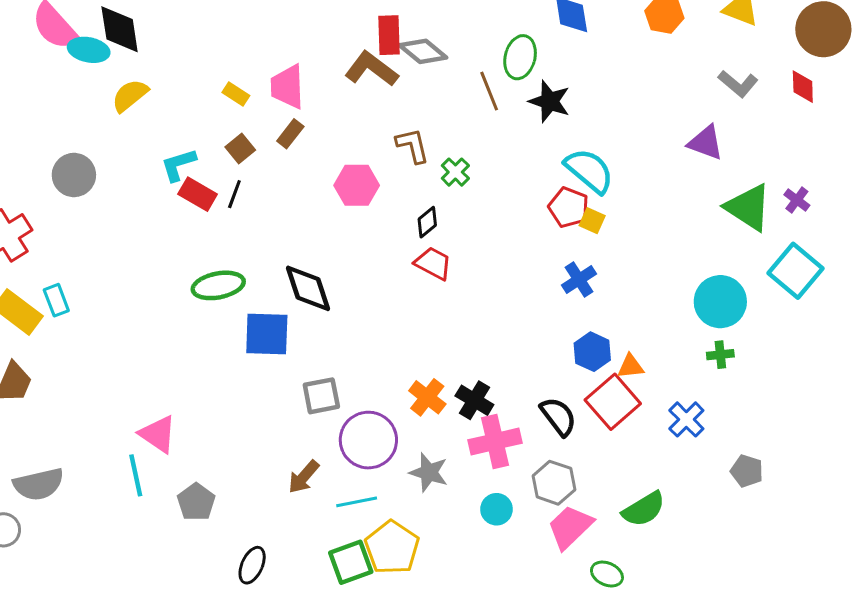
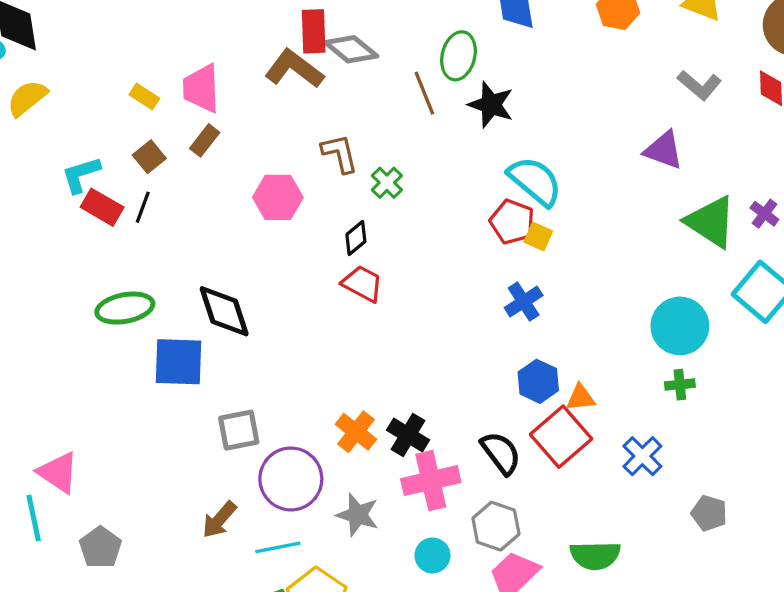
green semicircle: (644, 509) -> (595, 555), turned 30

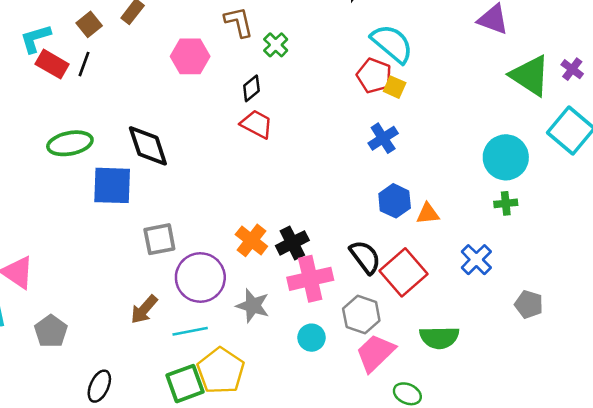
black cross: (408, 435) -> (292, 243), turned 32
red square: (561, 437) -> (404, 272), moved

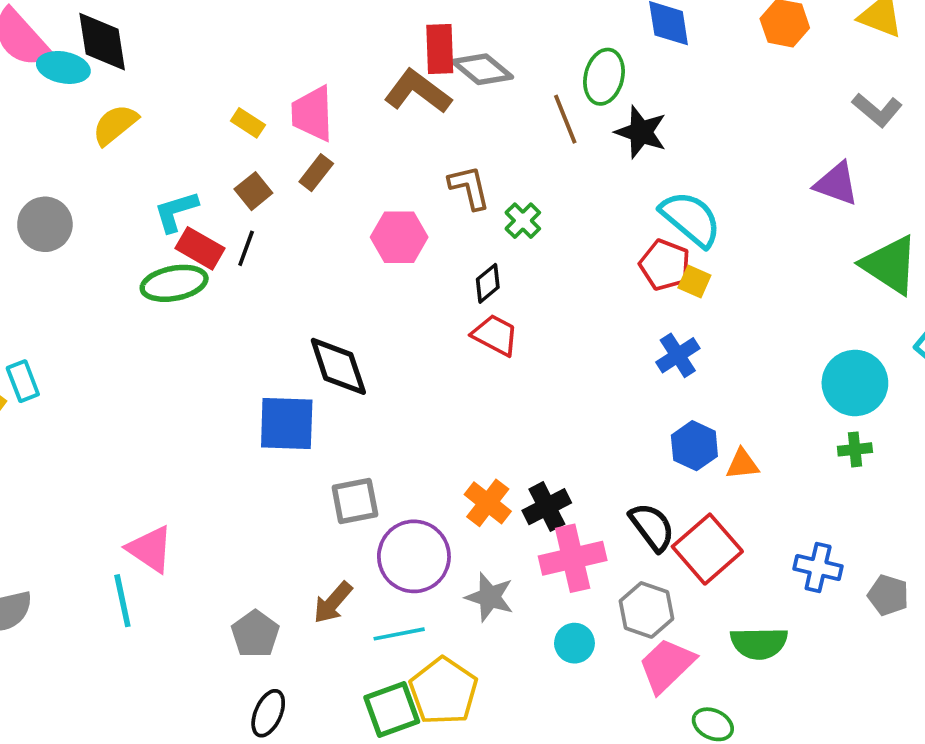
green ellipse: (70, 143) -> (174, 283), moved
blue cross: (476, 260) -> (818, 567), moved, turned -32
gray pentagon: (51, 331) -> (255, 634), moved

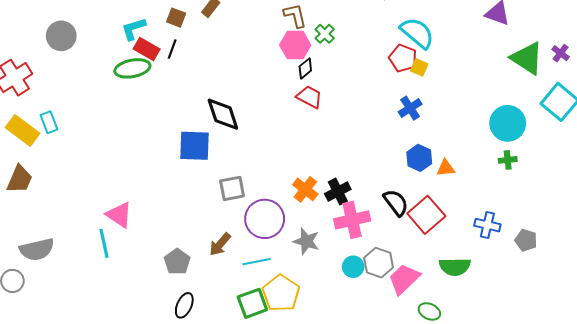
brown square: (253, 191) -> (176, 18), turned -30
pink hexagon: (399, 237) -> (295, 45), moved
gray hexagon: (646, 610) -> (379, 263), moved

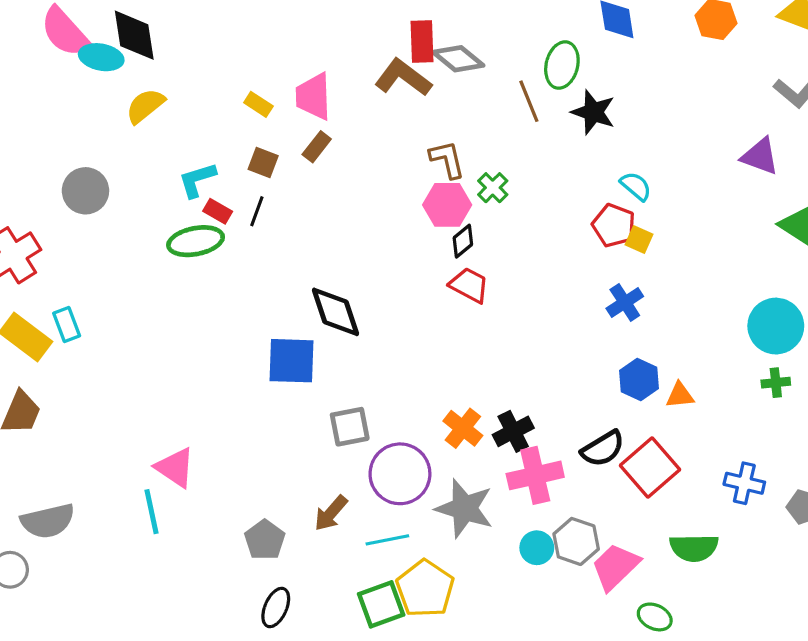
cyan semicircle: (417, 33) -> (636, 186), size x0.6
red rectangle: (147, 49) -> (218, 211), size x0.7
black semicircle: (396, 203) -> (603, 449), turned 96
gray star: (306, 241) -> (464, 508), size x1.4

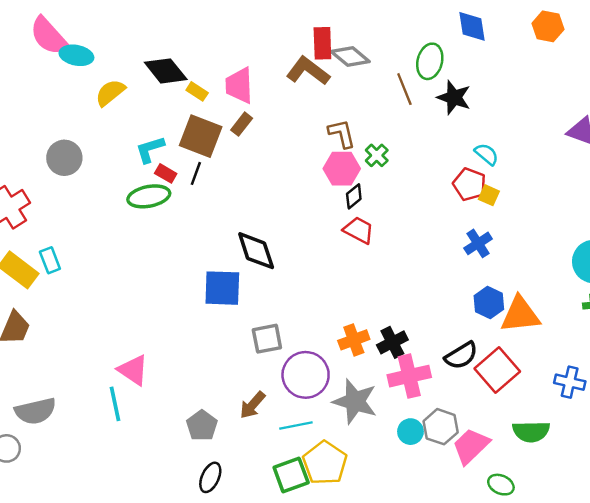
black diamond: (134, 35) -> (166, 71), moved, turned -30
brown square: (263, 163) -> (201, 136), size x1.8
orange triangle: (680, 395) -> (520, 315), size x1.8
orange cross: (463, 428) -> (354, 340), turned 32

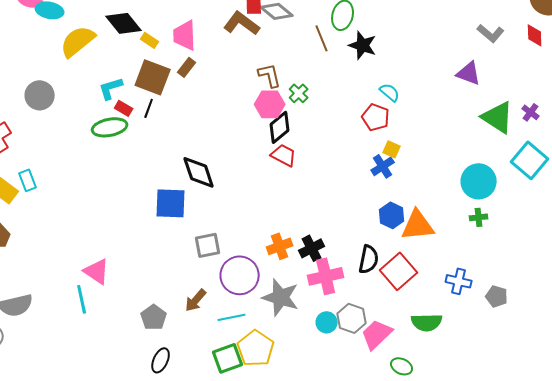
yellow semicircle: (110, 93) -> (78, 41), size x1.4
yellow square: (489, 195) -> (392, 149), moved
black diamond: (354, 196) -> (280, 127), size x1.5
black semicircle: (461, 356) -> (369, 259), turned -48

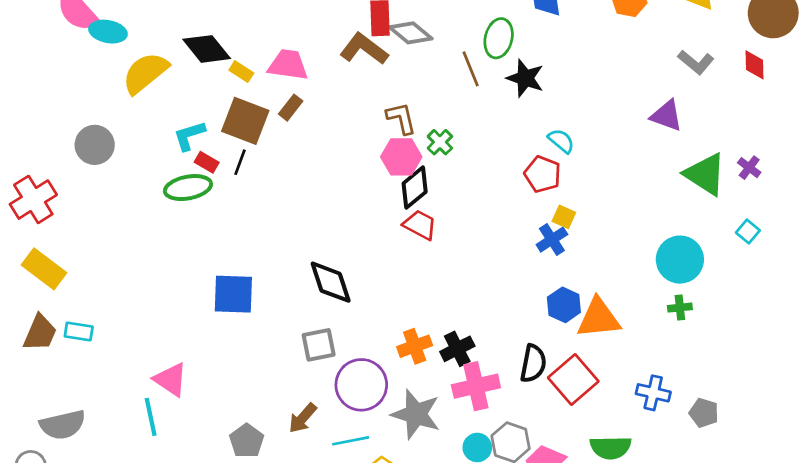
pink trapezoid: (185, 35) -> (288, 65), turned 100
cyan square: (530, 160) -> (748, 232), size x0.5
black diamond: (199, 172) -> (331, 282), moved
cyan rectangle: (28, 180) -> (79, 332), moved, turned -60
blue square: (171, 203) -> (233, 294), moved

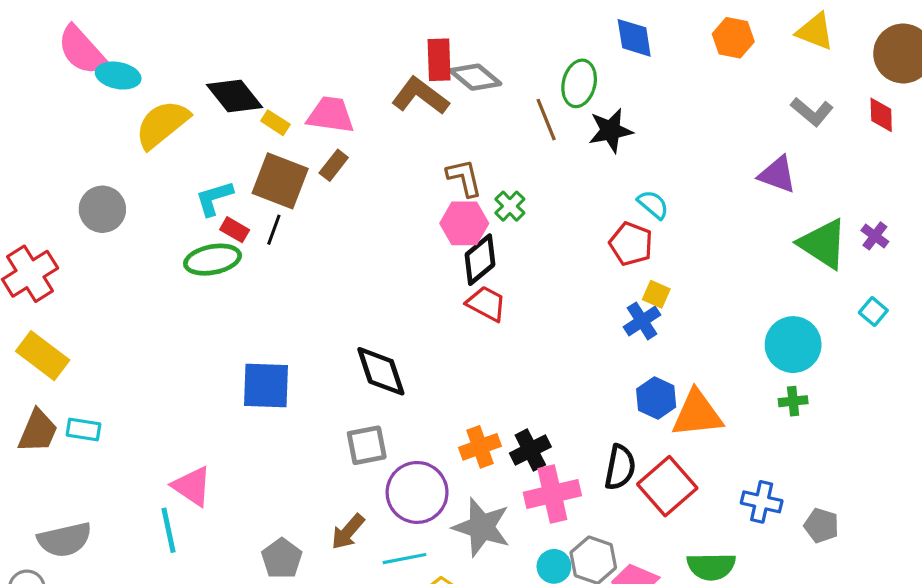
black star: (525, 78) -> (611, 131), turned -30

